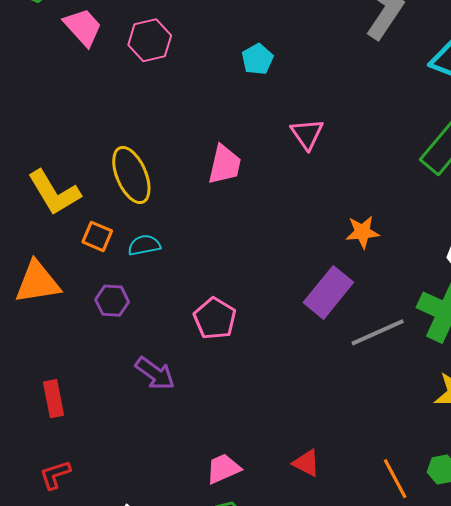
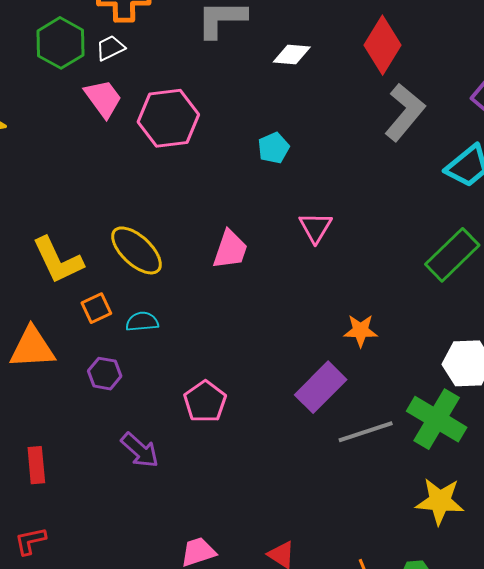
pink hexagon: (150, 40) -> (168, 118), size x1.4
yellow ellipse: (131, 175) -> (136, 250), turned -30
orange square: (97, 236) -> (96, 308), turned 36

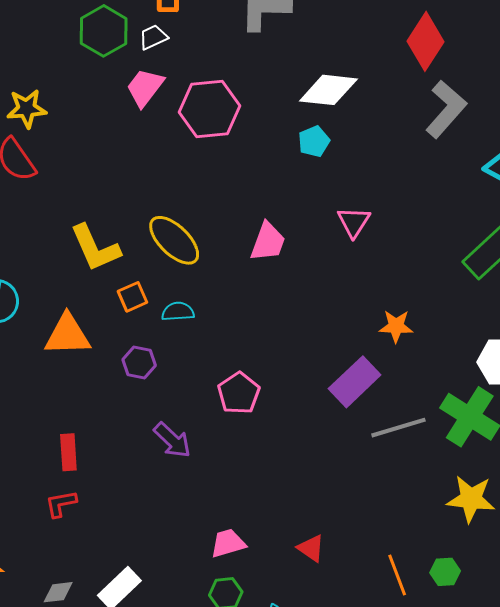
white diamond: (292, 54) -> (328, 90), moved, size x1.5
pink trapezoid: (103, 98) -> (145, 87), turned -108
red L-shape: (30, 541) -> (61, 504), moved

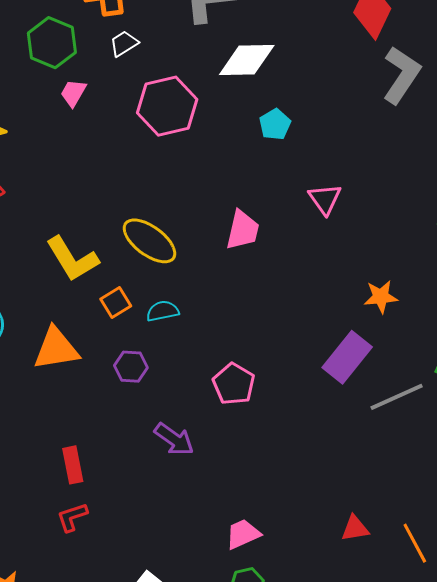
white trapezoid: (153, 37) -> (124, 44), moved
pink trapezoid: (145, 87) -> (73, 93), moved, size x0.7
white diamond: (328, 90) -> (247, 60), moved
red triangle: (311, 548) -> (355, 528), moved, turned -36

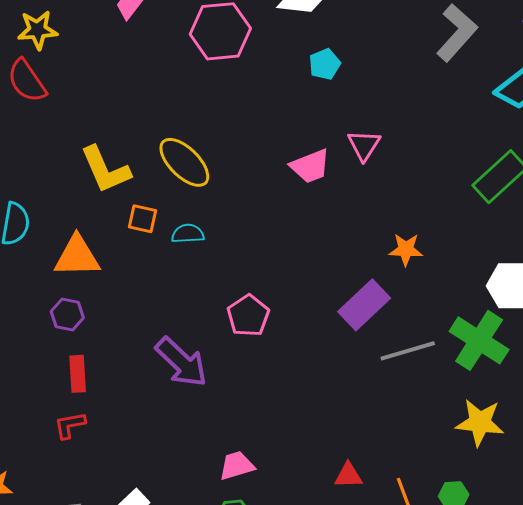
pink trapezoid: (243, 230) -> (310, 166), moved, turned 48
orange square: (116, 302) -> (142, 219), turned 36
purple hexagon: (131, 367) -> (67, 315), moved
purple arrow: (174, 439) -> (181, 362), size x1.4

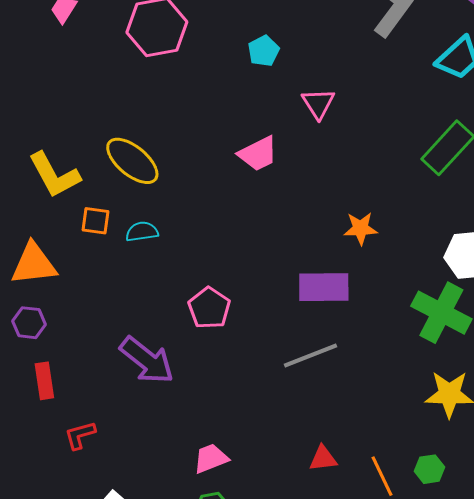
pink triangle: (364, 145) -> (318, 103), moved
purple rectangle: (364, 305) -> (324, 287), turned 48
gray line: (408, 351) -> (310, 355), moved
red L-shape: (70, 425) -> (80, 435), moved

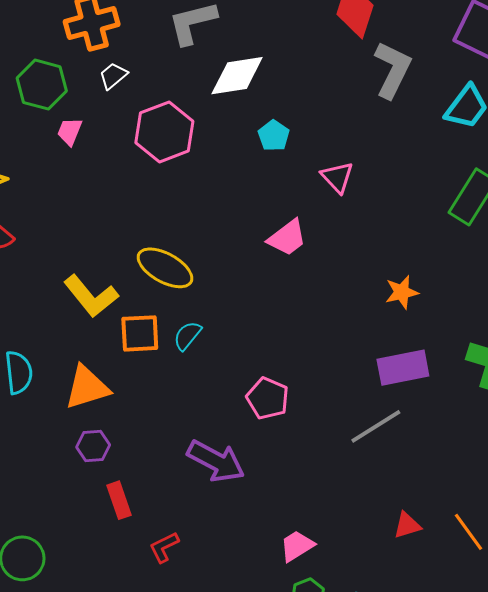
orange square: (95, 221) -> (140, 333), size x1.4
cyan semicircle: (142, 232) -> (187, 336), turned -32
purple rectangle: (324, 287) -> (403, 368), moved

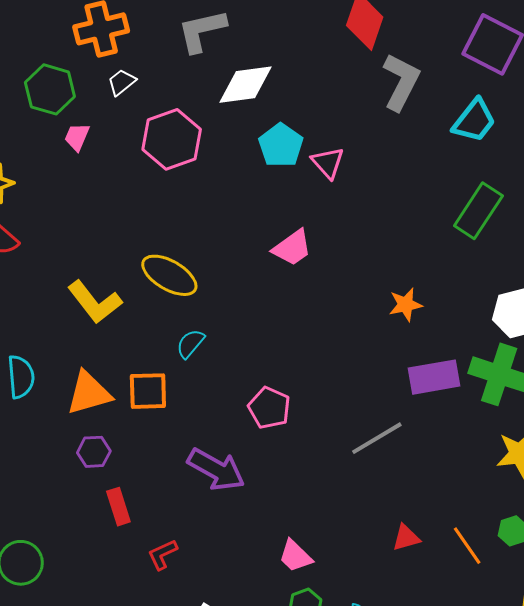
cyan pentagon: (274, 136) -> (281, 145), size x1.4
pink triangle: (337, 177) -> (328, 163), moved
orange square: (140, 333) -> (148, 391), moved
purple rectangle: (403, 368) -> (434, 377), moved
pink trapezoid: (297, 546) -> (295, 556), turned -105

